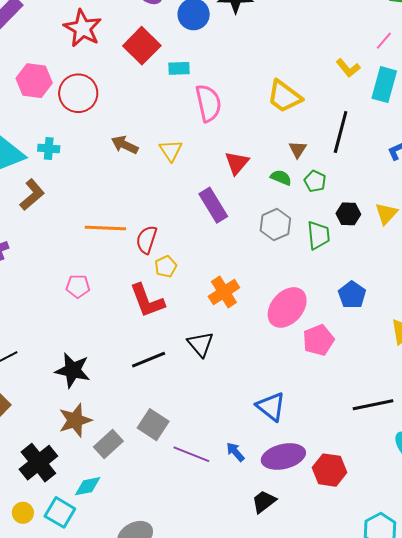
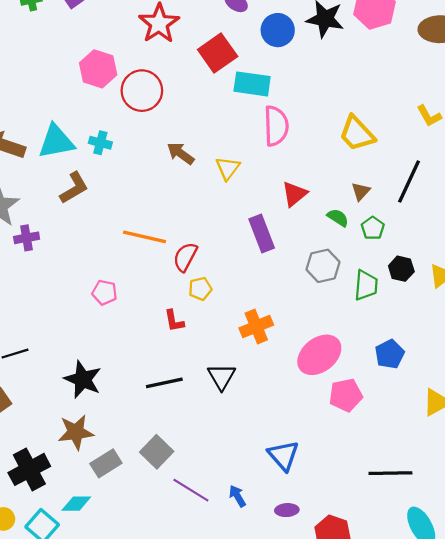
cyan rectangle: (179, 68) -> (252, 84), size x1.6
red L-shape: (147, 301) -> (174, 321), size x0.6
purple ellipse: (283, 456) -> (287, 510), size x0.5

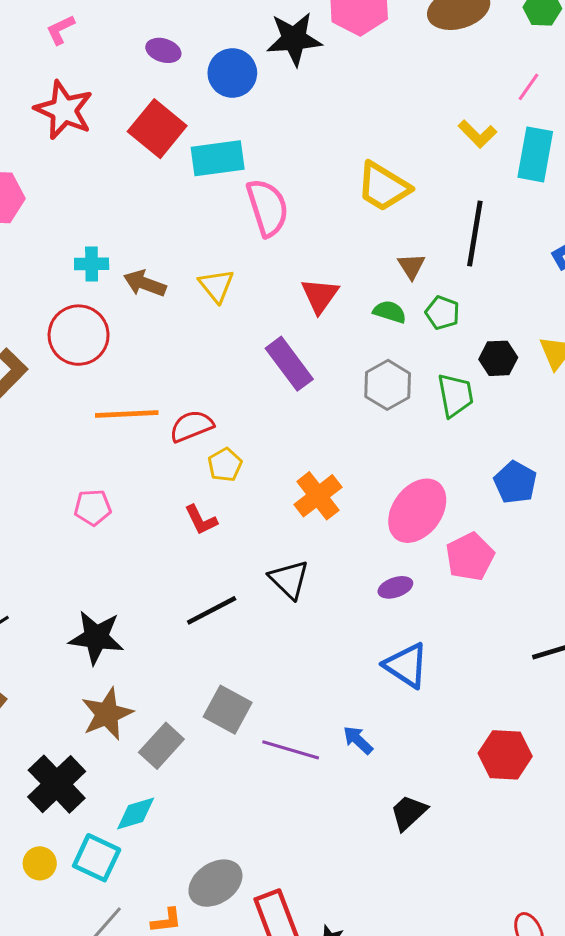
red circle: (142, 91) -> (79, 335), moved
cyan cross: (100, 143) -> (92, 264), moved
red semicircle: (185, 257) -> (192, 426), turned 56
purple ellipse: (287, 510) -> (395, 587), moved

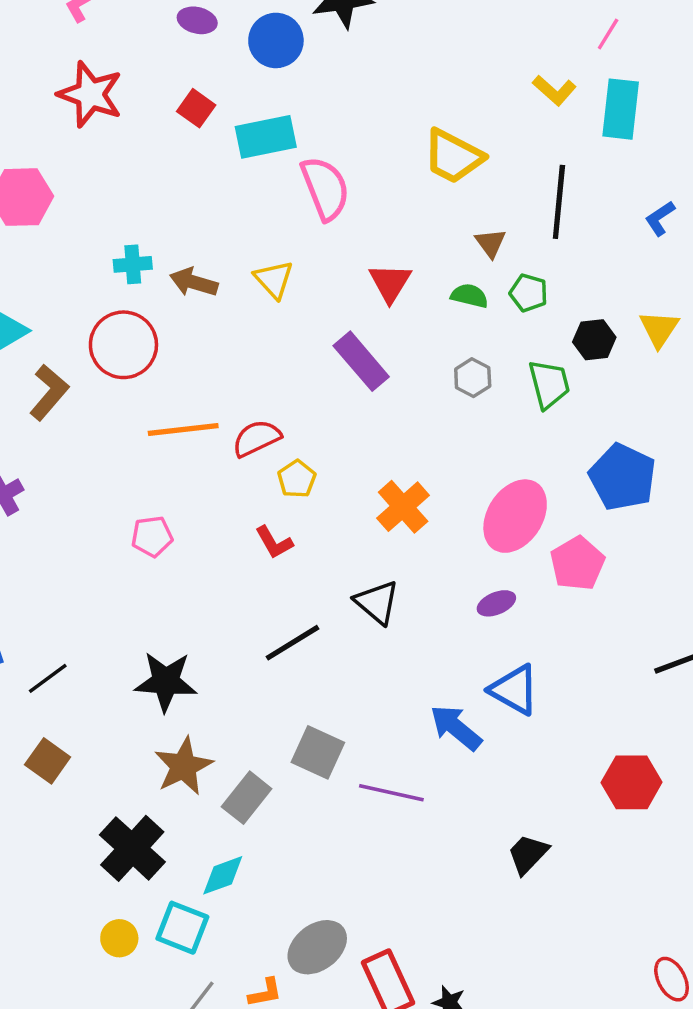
red square: (157, 129) -> (196, 108), size x0.6
gray hexagon: (388, 385) -> (473, 378), size x0.7
blue pentagon: (515, 482) -> (623, 477), size x1.4
blue arrow: (358, 740) -> (456, 728), moved, size x1.5

